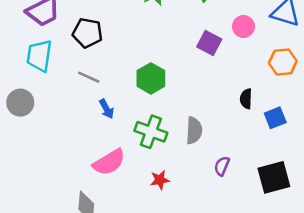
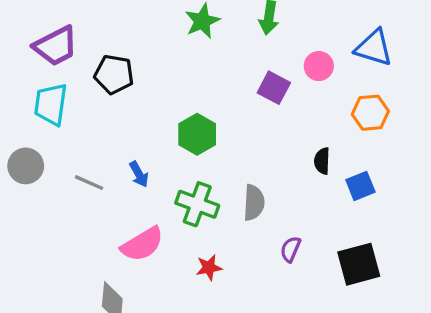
gray line: (89, 77) -> (89, 183), moved

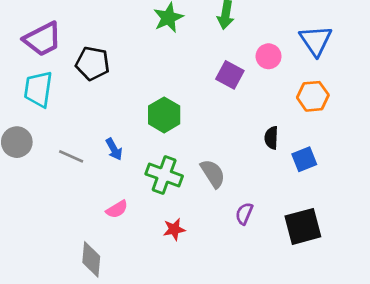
blue triangle: (374, 48) -> (316, 41), turned 39
gray semicircle: (254, 203) -> (213, 174), turned -36
pink semicircle: (142, 244) -> (117, 209), size x0.6

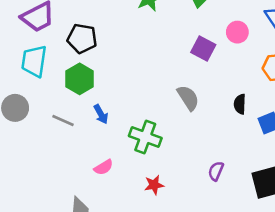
green hexagon: (164, 115) -> (80, 79), moved
gray semicircle: (213, 174) -> (188, 98), moved

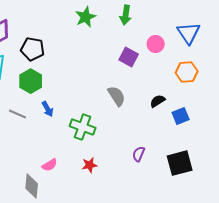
black semicircle: (240, 104) -> (158, 101), turned 56
pink semicircle: (104, 167) -> (50, 165), moved

